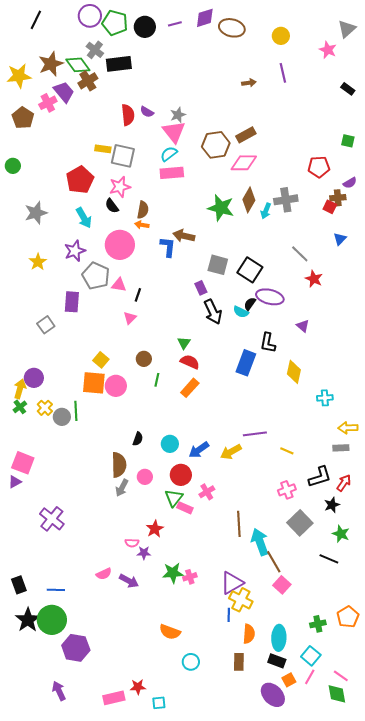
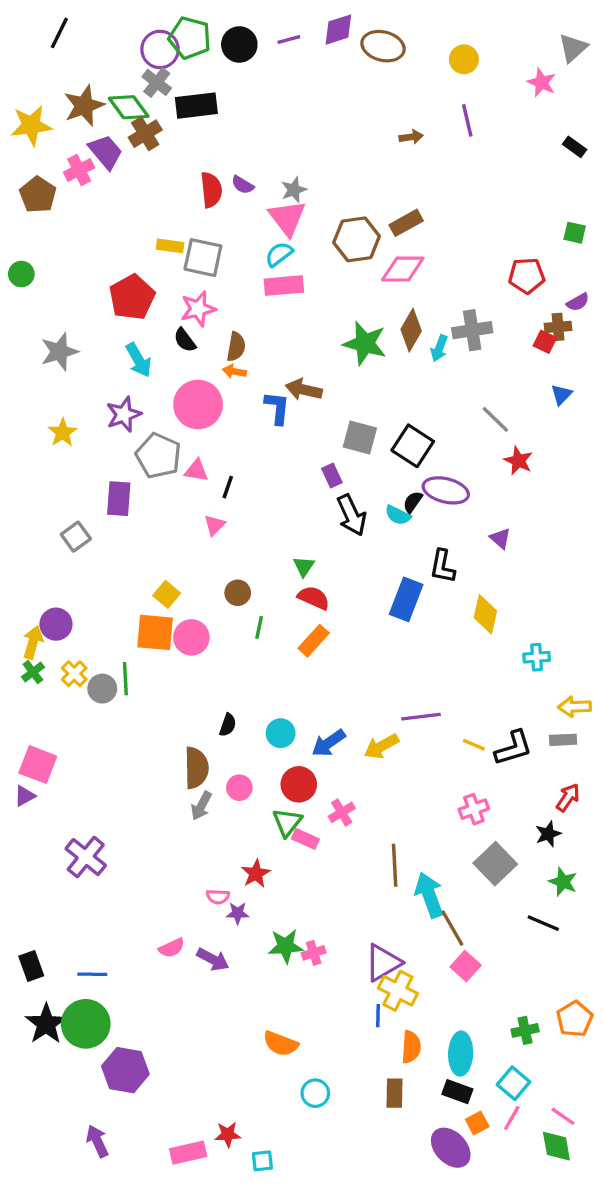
purple circle: (90, 16) -> (160, 49), moved
black L-shape: (320, 477) -> (513, 748), moved

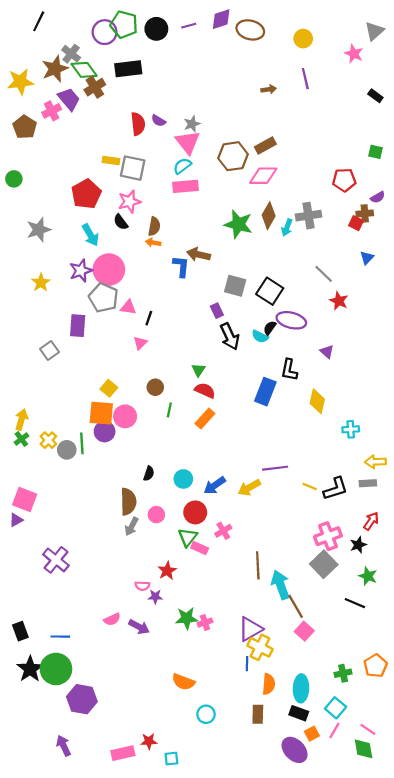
gray cross: (157, 82) -> (71, 54), moved
pink circle: (198, 405) -> (109, 270), moved
purple circle: (56, 624) -> (105, 431), moved
pink cross: (474, 809) -> (328, 536), moved, size x1.4

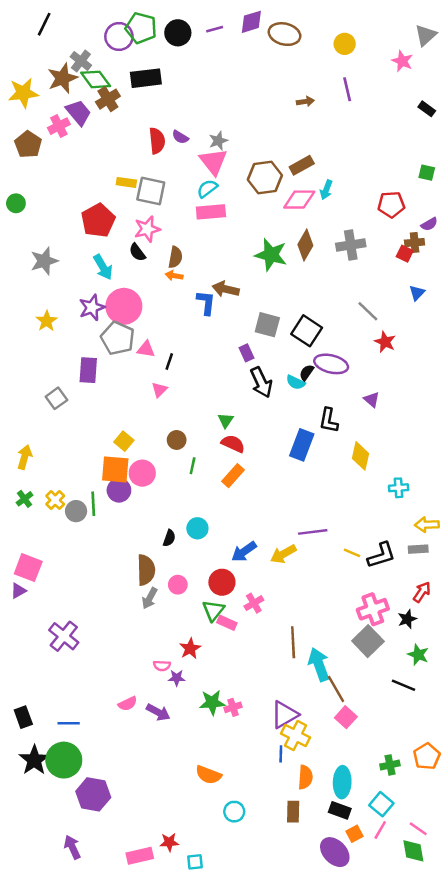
cyan arrow: (287, 227) -> (326, 190), moved
yellow arrow: (21, 420) -> (25, 457), moved
cyan circle: (183, 479) -> (197, 528), moved

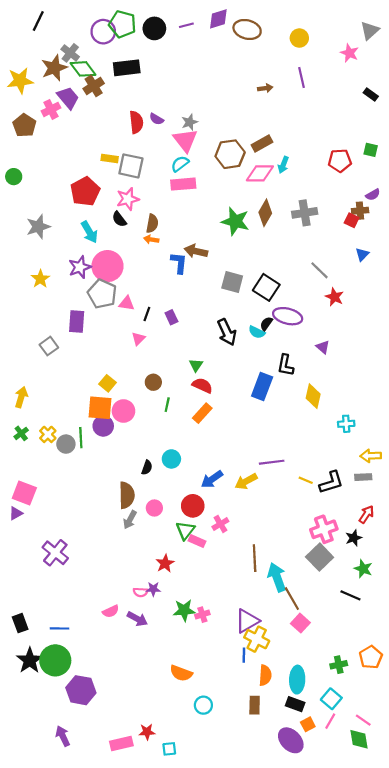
red pentagon: (391, 205) -> (340, 161), moved
purple rectangle: (247, 353) -> (171, 317), moved
pink semicircle: (162, 666) -> (141, 592), moved

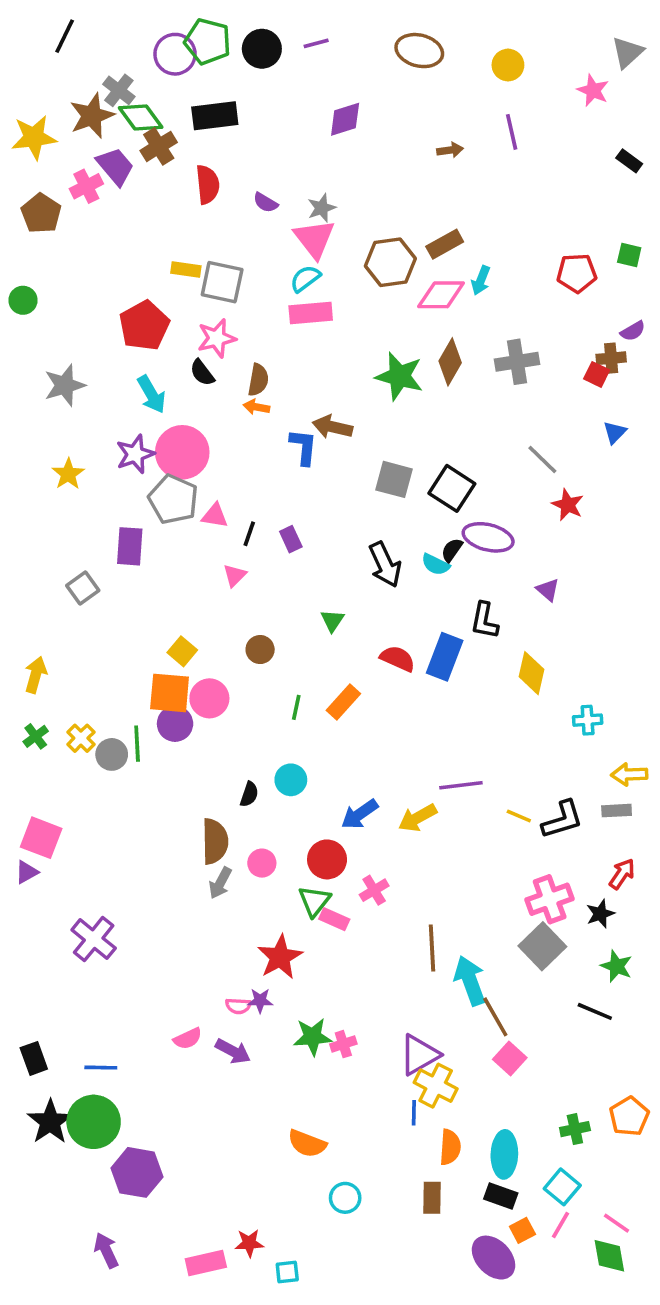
purple diamond: (218, 19) -> (345, 119), moved
red semicircle: (136, 122) -> (208, 184), moved
red semicircle: (202, 385) -> (398, 659), moved
green line: (167, 405) -> (296, 707), moved
red star: (165, 563) -> (280, 957), size x1.4

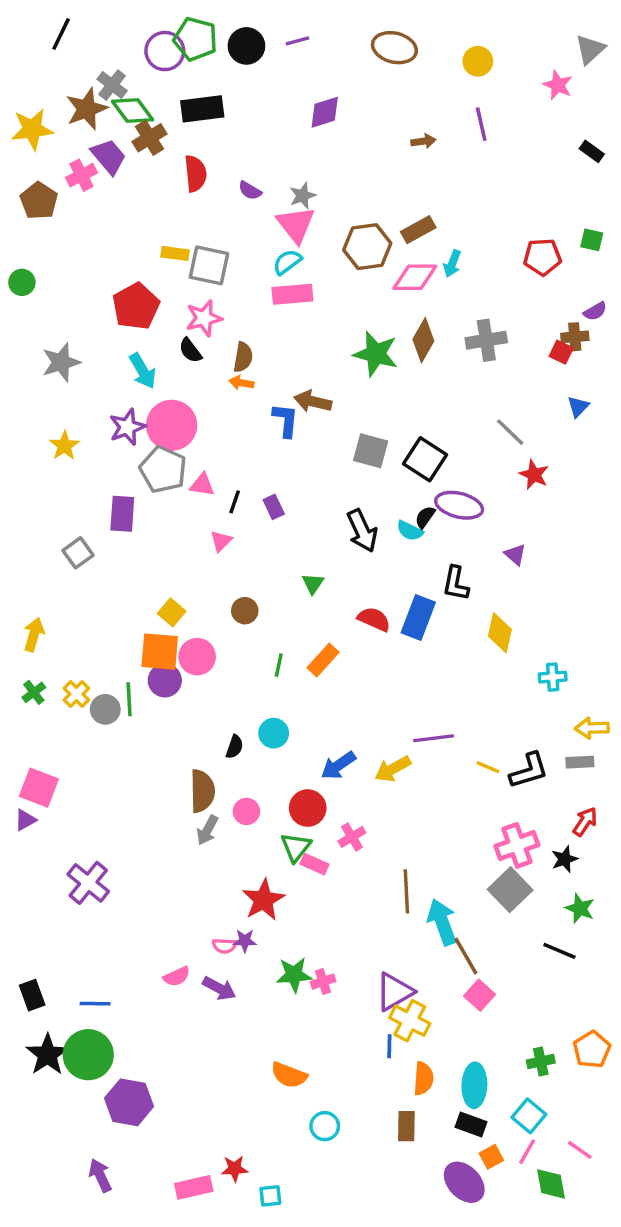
green diamond: (609, 1256) -> (551, 1184), moved

